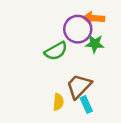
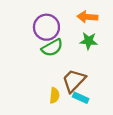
purple circle: (78, 29) -> (46, 27), moved
cyan rectangle: (86, 104) -> (81, 98), turned -42

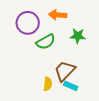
orange arrow: (87, 17) -> (58, 15), moved
purple circle: (46, 27) -> (28, 23), moved

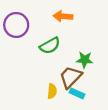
purple circle: (28, 23) -> (16, 25), moved
green star: (78, 36) -> (85, 60), moved

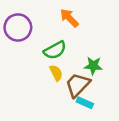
orange arrow: (63, 16) -> (69, 18), turned 42
yellow semicircle: (52, 91) -> (56, 73), moved, turned -32

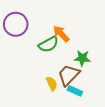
orange arrow: (69, 18) -> (61, 34), moved
yellow semicircle: (56, 73) -> (52, 84), moved

